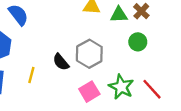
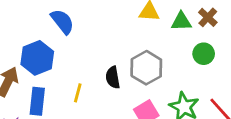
black semicircle: (61, 62) -> (113, 77), turned 30

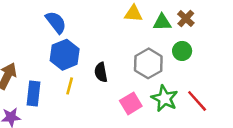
blue hexagon: (37, 58) -> (65, 55), moved
gray hexagon: (146, 68) -> (148, 63), moved

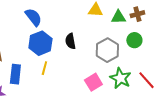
brown cross: (186, 19) -> (137, 14), turned 32
black semicircle: (101, 72) -> (70, 41), moved

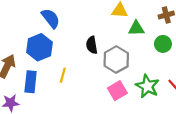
green triangle: (118, 17) -> (136, 28), moved
blue hexagon: (40, 43) -> (39, 47), moved
gray hexagon: (107, 50) -> (116, 60), moved

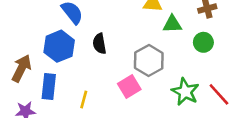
black semicircle: (92, 45) -> (99, 44), moved
yellow line: (63, 75) -> (84, 100), moved
pink square: (117, 91) -> (129, 87), moved

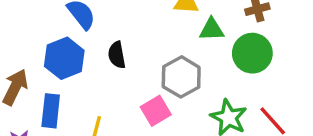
green circle: (203, 42) -> (252, 53), size x1.5

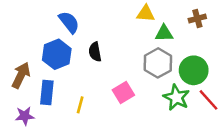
green circle: (252, 53) -> (194, 70), moved
gray hexagon: (181, 77) -> (158, 63), moved

